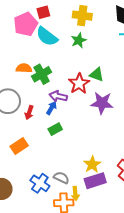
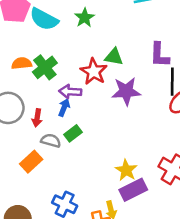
gray semicircle: (61, 178) -> (51, 141), moved

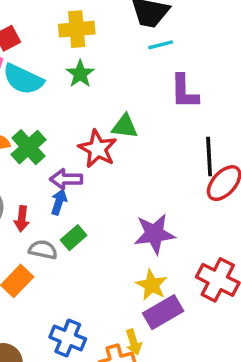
purple L-shape: (159, 55) -> (184, 92), moved
purple star: (126, 91) -> (154, 234), moved

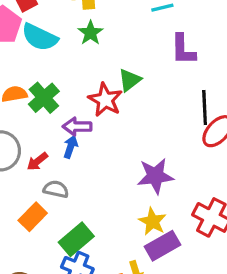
green triangle: (125, 126) -> (130, 80), turned -45
red arrow: (22, 219) -> (37, 161), turned 45
green rectangle: (74, 238) -> (76, 239), moved, size x1.5

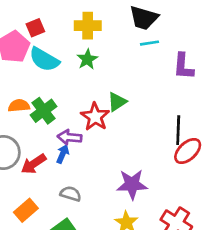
purple L-shape: (183, 50) -> (183, 66), moved
red arrow: (37, 161) -> (34, 164), size x1.4
gray semicircle: (56, 189) -> (71, 194), moved

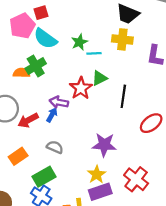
yellow cross: (88, 26) -> (122, 39), moved
cyan line: (150, 43) -> (94, 53), moved
green cross: (44, 111) -> (36, 66), moved
black line: (178, 130) -> (123, 96), moved

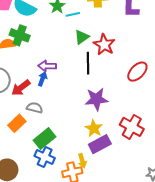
green cross: (36, 66) -> (20, 35), turned -30
red star: (81, 88) -> (104, 45), moved
black line: (123, 96) -> (88, 63), moved
gray semicircle: (55, 147) -> (35, 108), moved

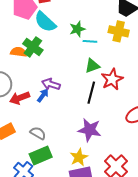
gray semicircle: (35, 108) -> (38, 133), moved
green rectangle: (44, 138) -> (41, 155), moved

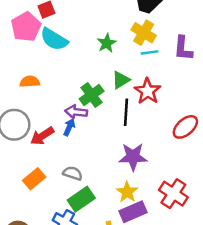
green star: (77, 29) -> (107, 43), moved
yellow cross: (119, 31) -> (144, 33), turned 30
cyan line: (90, 41) -> (150, 52), moved
green cross: (33, 47) -> (92, 95), moved, turned 30

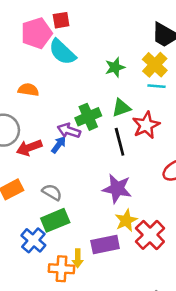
black line: (126, 112) -> (120, 142), turned -30
yellow star: (127, 192) -> (126, 220), moved

